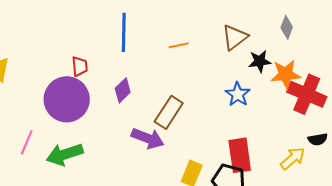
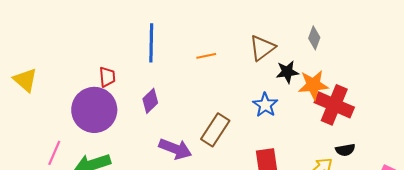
brown rectangle: (169, 112) -> (215, 130), moved

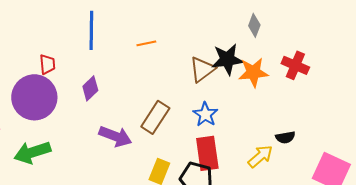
brown triangle: (262, 48) -> (202, 69), moved
black star: (287, 72) -> (227, 59), size x1.4
blue star: (265, 105) -> (205, 114), moved
red cross: (334, 105) -> (295, 65), moved, size x0.7

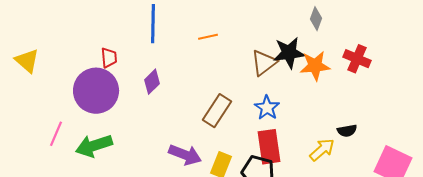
purple arrow: (115, 136) -> (185, 155), moved

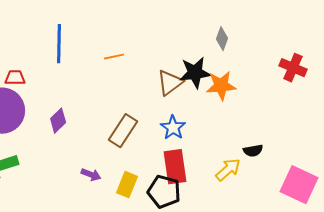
red trapezoid: (109, 58) -> (15, 78), turned -85
red cross: (357, 59) -> (293, 68), moved
purple diamond: (152, 82) -> (58, 121), moved
purple arrow: (185, 155) -> (91, 175), size x0.6

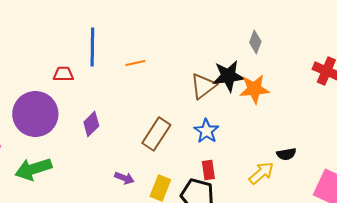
orange line: (114, 57) -> (135, 63), moved
red trapezoid: (15, 78) -> (63, 74), moved
red rectangle: (175, 167) -> (208, 170), size x0.6

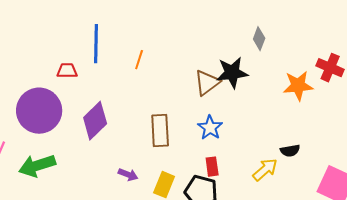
orange line: (135, 63) -> (139, 60), turned -60
orange star: (254, 89) -> (298, 86), moved
purple diamond: (91, 124) -> (95, 121), size x1.5
brown rectangle: (156, 134) -> (160, 131), turned -36

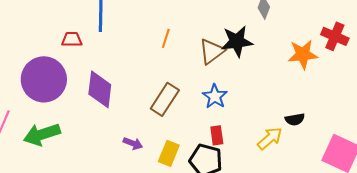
orange line: (139, 60) -> (166, 38), moved
purple diamond: (95, 121) -> (100, 89), turned -39
brown rectangle: (160, 131) -> (165, 99), turned 36

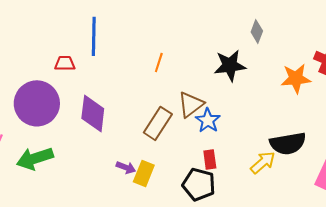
brown triangle: (212, 51) -> (191, 104), moved
black semicircle: (295, 119) -> (288, 143), size x1.8
yellow rectangle: (169, 153) -> (144, 173), moved

